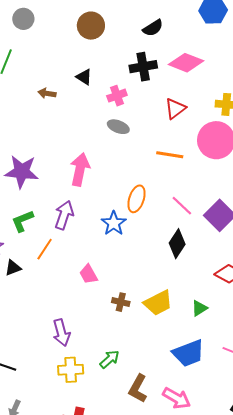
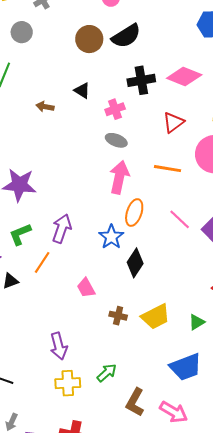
black semicircle: (153, 28) -> (126, 36), moved, size x1.4
pink arrow: (80, 169) -> (119, 177), moved
black diamond: (177, 244) -> (135, 263), moved

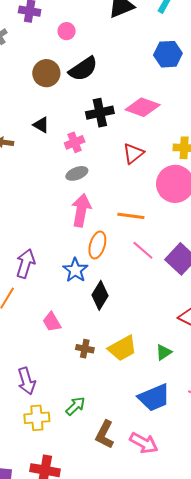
gray ellipse: (116, 140) -> (77, 173), turned -40
orange line: (168, 169) -> (131, 216), moved

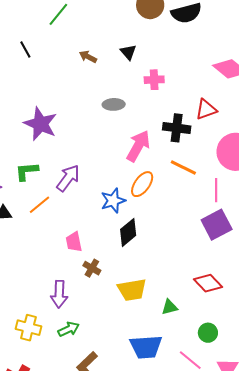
black cross: (100, 113) -> (177, 128), moved
gray ellipse: (77, 173) -> (114, 104), moved
pink line: (143, 250) -> (216, 190), moved, turned 30
brown cross: (85, 349) -> (92, 268), moved
purple arrow: (26, 381) -> (59, 294), moved

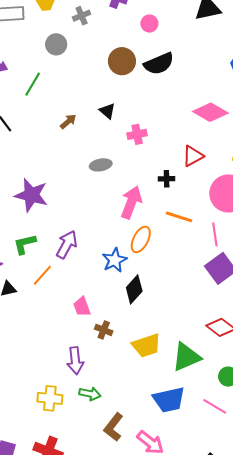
brown arrow: (88, 57) -> (68, 122), turned 120
black cross: (177, 128) -> (167, 179), size x0.6
green triangle: (170, 307) -> (186, 357), size x1.8
green arrow: (69, 329) -> (90, 394), turned 45

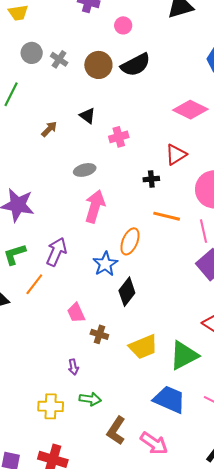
gray cross: (82, 16) -> (59, 59), moved, turned -30
pink arrow: (131, 202) -> (95, 206), moved
purple arrow: (75, 361) -> (73, 367), size x0.6
blue trapezoid: (169, 400) -> (169, 399), turned -140

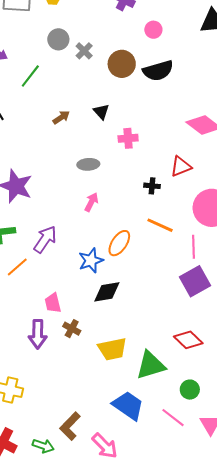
pink arrow: (95, 206) -> (91, 202), size x0.6
black diamond: (127, 292) -> (107, 292), turned 32
purple arrow: (73, 367) -> (38, 334), moved, size x1.8
green arrow: (90, 399) -> (43, 446), moved

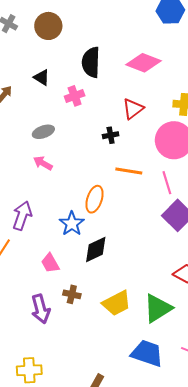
black semicircle: (158, 71) -> (91, 62), moved, turned 124
pink arrow: (91, 202) -> (43, 163), moved, turned -72
pink trapezoid: (53, 303) -> (50, 263), moved

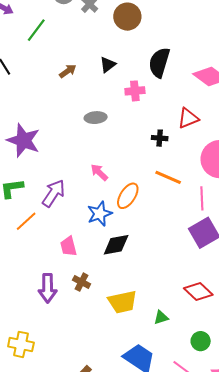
black triangle: (42, 77) -> (108, 65), turned 36
pink arrow: (43, 163) -> (99, 172), moved
green triangle: (158, 308) -> (161, 317), size x0.5

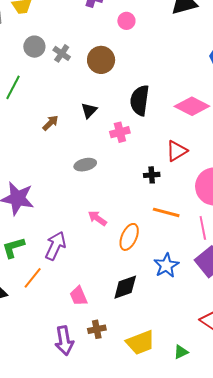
blue star: (100, 214) -> (166, 265), moved
brown cross: (82, 282) -> (97, 329), turned -30

